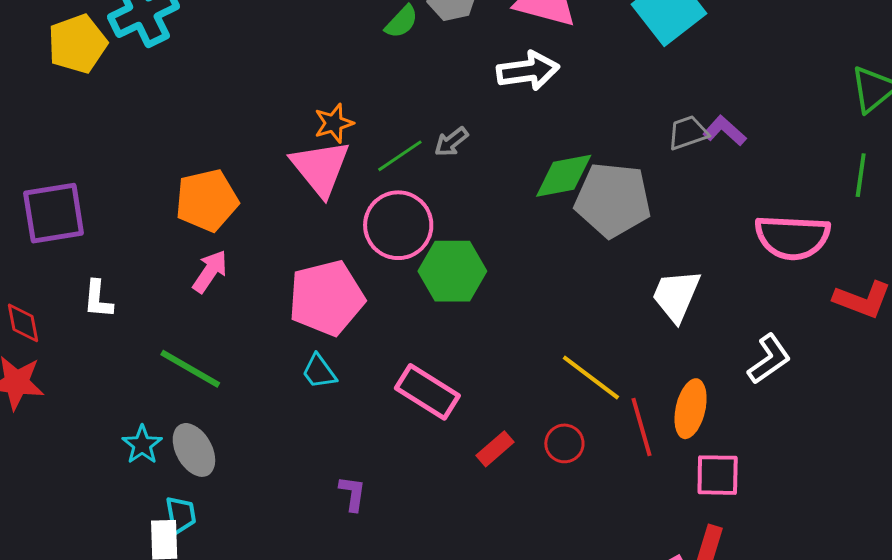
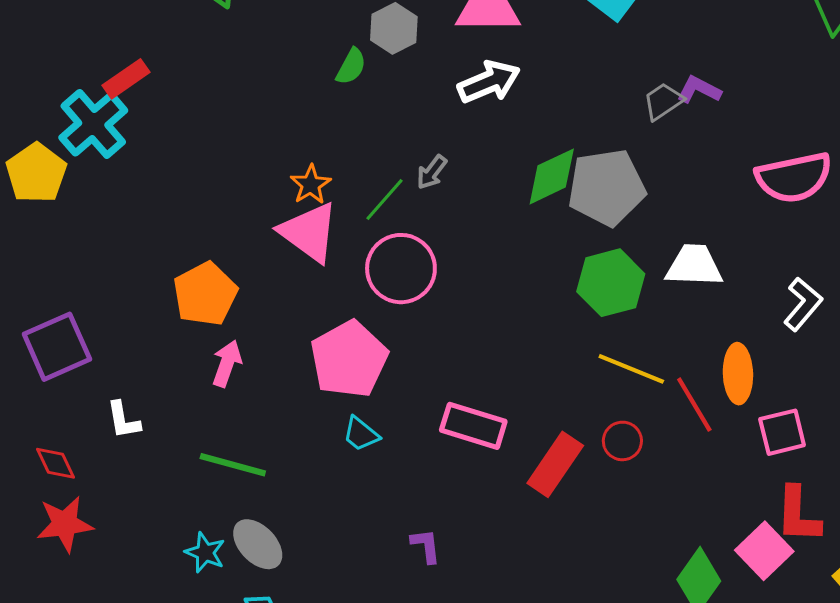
green hexagon: (452, 271) -> (611, 283), moved
white trapezoid: (676, 296) -> (694, 266), turned 84
red rectangle: (495, 449) -> (555, 464), size x1.6

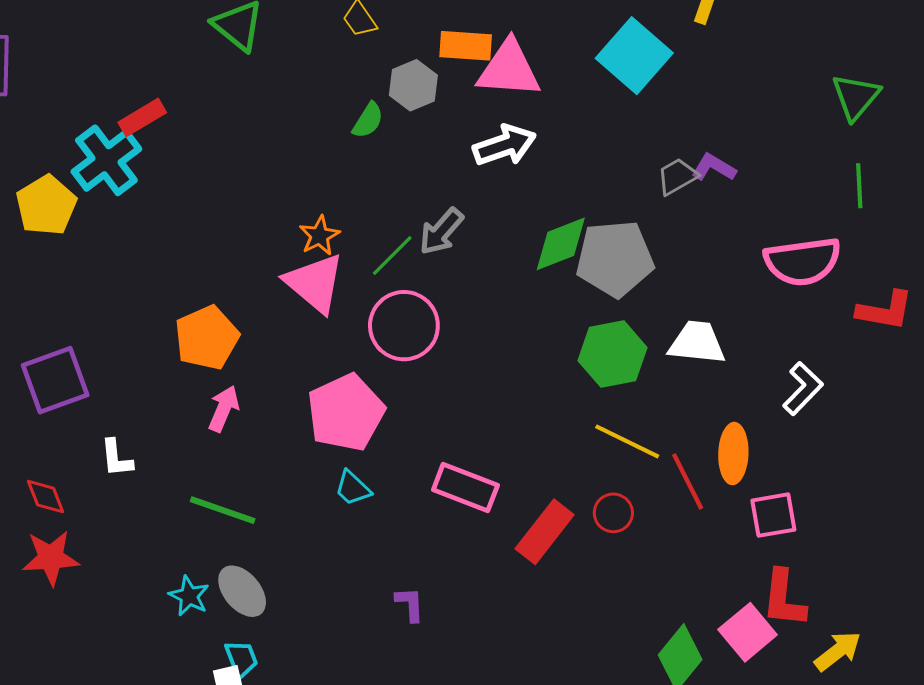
gray arrow: (432, 172) -> (441, 231), size x1.4

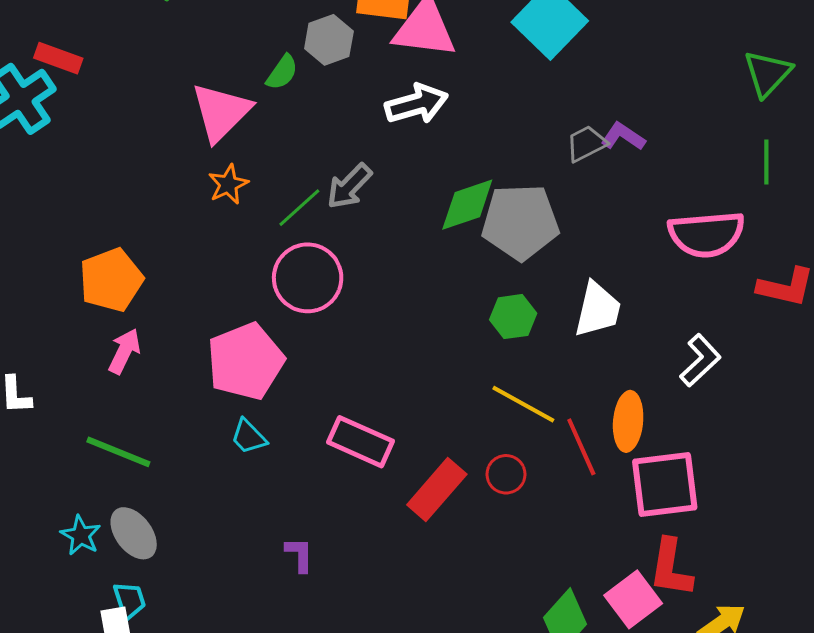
red rectangle: (142, 117) -> (58, 58), turned 48
pink triangle: (315, 283) -> (221, 112), moved, turned 32
white trapezoid: (697, 343) -> (598, 309), turned 94
green hexagon: (612, 354) -> (513, 317), size x0.7
pink square: (773, 515) -> (665, 484), size x1.5

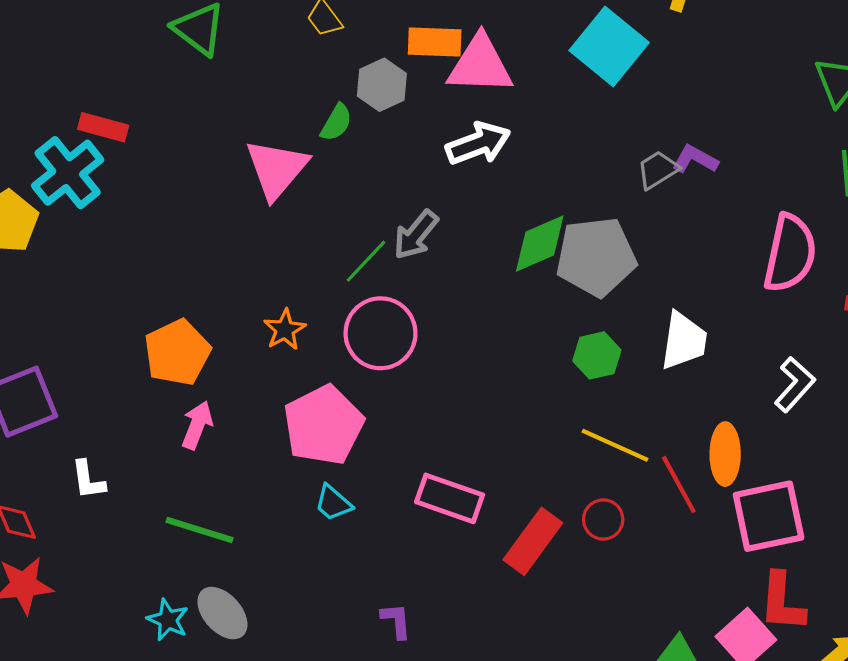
orange star: (228, 184) -> (285, 330), moved
pink semicircle: (706, 234) -> (790, 253), turned -68

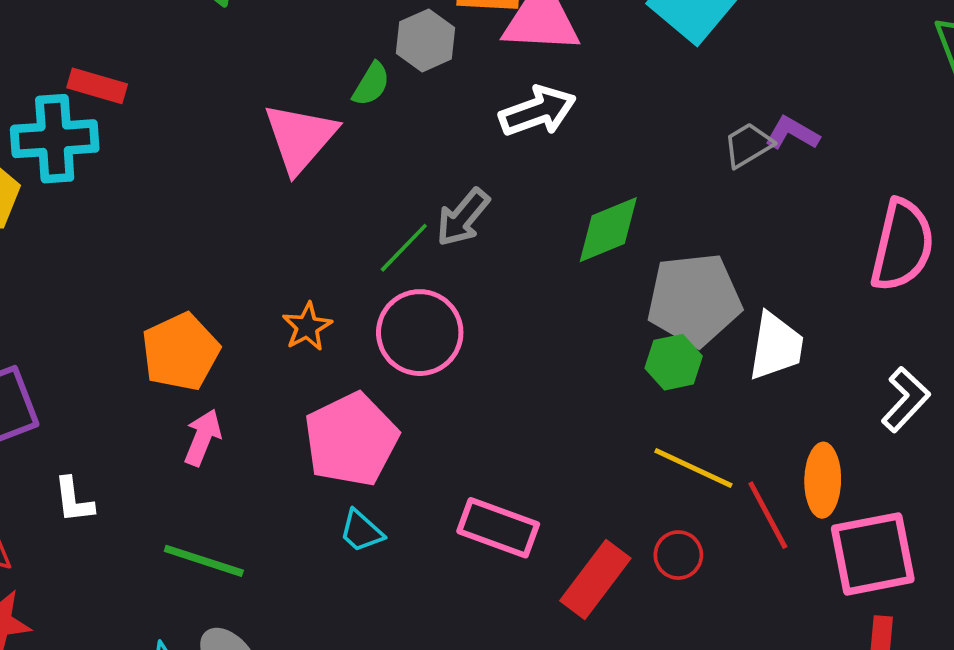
cyan cross: (68, 173) -> (55, 139), turned 34
gray pentagon: (596, 257) -> (694, 300), moved

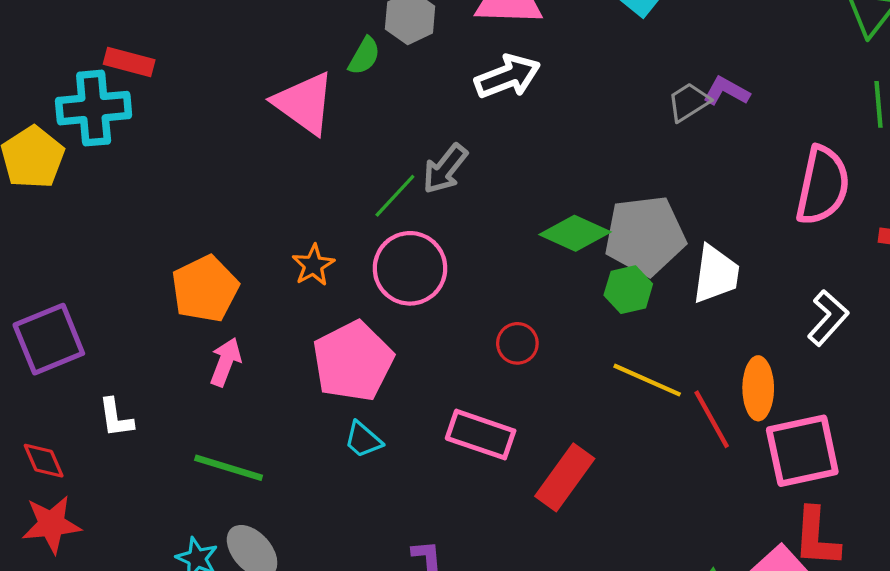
pink triangle: (300, 138) -> (304, 103), turned -34
green diamond: (608, 230) -> (575, 233), moved, turned 48
red circle: (678, 555) -> (517, 343), moved

